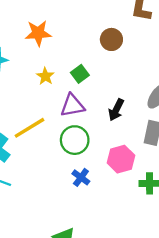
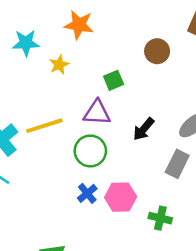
yellow star: (45, 76) -> (59, 65), moved
pink hexagon: (121, 159) -> (121, 197), moved

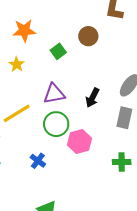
green square: (114, 80) -> (58, 51), moved
blue cross: (87, 193) -> (38, 161), moved
pink hexagon: (121, 197) -> (79, 142), moved

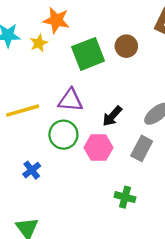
green square: (58, 51) -> (88, 54), size x1.8
yellow star: (17, 64) -> (39, 43), moved
pink hexagon: (79, 142) -> (98, 148), moved

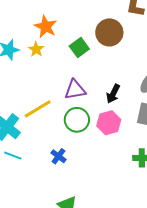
orange star: (56, 20) -> (46, 27), turned 30
brown circle: (126, 46) -> (109, 32), size x1.4
green square: (88, 54) -> (79, 47), size x0.7

